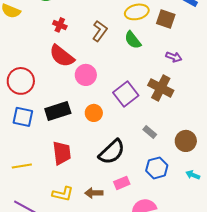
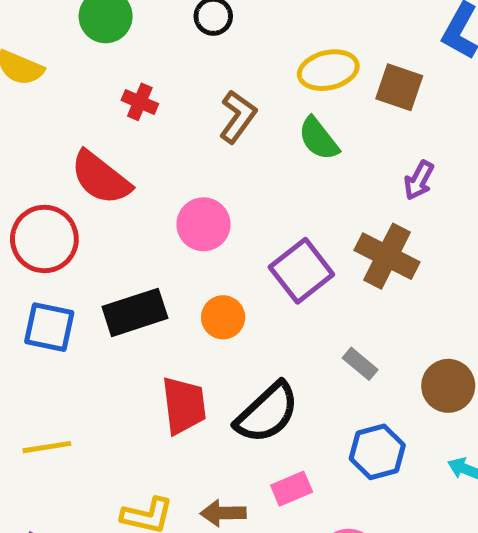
red semicircle: (62, 56) -> (101, 178), moved
purple arrow: (174, 57) -> (419, 180), turned 98
red trapezoid: (62, 153) -> (184, 405), moved

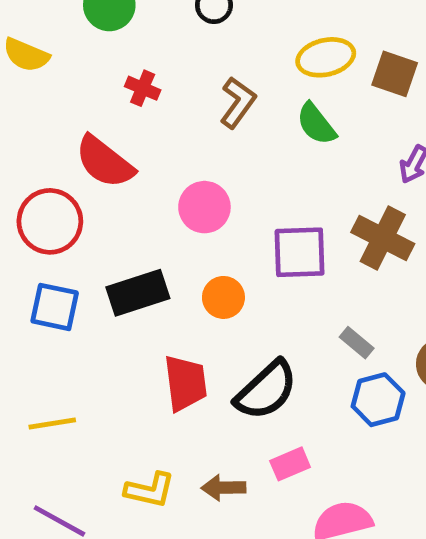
purple square: (301, 271) -> (300, 252), turned 36
blue hexagon: (377, 452) -> (378, 400), moved

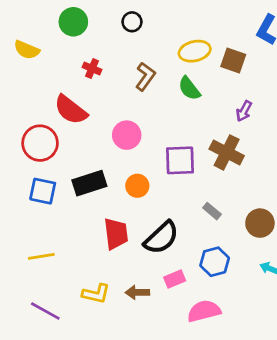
blue hexagon: (378, 400) -> (215, 262), moved

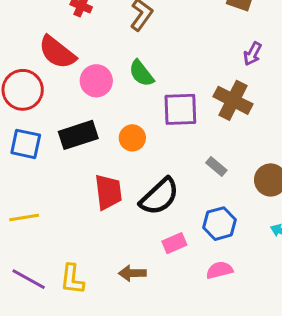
green semicircle: (189, 88) -> (141, 73), moved
pink circle: (127, 135) -> (96, 81), moved
brown arrow: (137, 292) -> (132, 273), moved
yellow L-shape: (96, 294) -> (72, 279), moved, turned 84
pink semicircle: (204, 311) -> (219, 270), moved, size x0.7

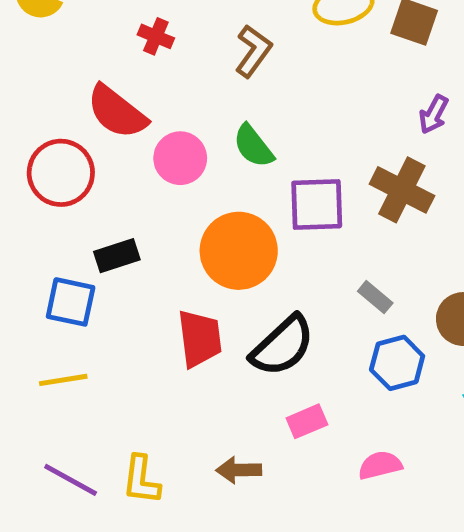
black rectangle: (78, 135) -> (117, 256), moved, size x0.7
orange circle: (132, 138) -> (239, 251), size x1.8
blue square: (26, 144) -> (71, 302), moved
blue hexagon: (219, 224) -> (397, 363), moved

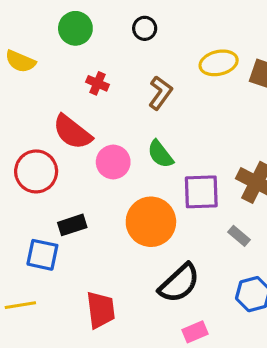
gray rectangle: (375, 297) -> (239, 236), moved
red trapezoid: (200, 339) -> (101, 310), moved
yellow line: (63, 380) -> (20, 305), moved

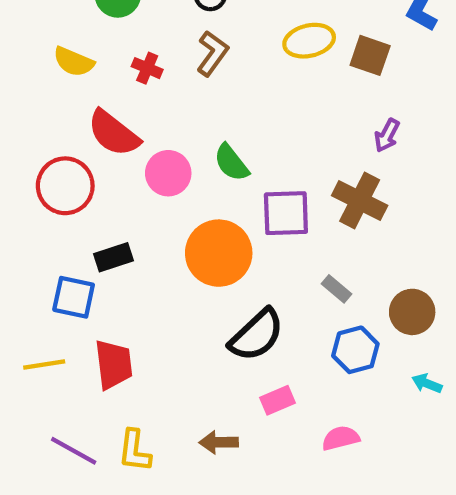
yellow semicircle: (20, 61) -> (74, 62), moved
brown L-shape: (160, 93) -> (212, 53), moved
gray rectangle: (239, 236) -> (336, 289), moved
red trapezoid: (101, 310) -> (114, 365), moved

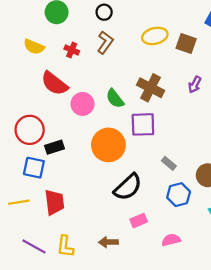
red circle: (65, 186) -> (30, 130), moved
brown cross: (360, 201) -> (151, 88), moved

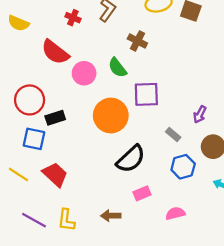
yellow semicircle: (34, 47) -> (18, 23), moved
purple arrow: (195, 85) -> (200, 114), moved
brown cross: (151, 88) -> (137, 41), moved, size x0.7
yellow line: (19, 202) -> (18, 174), turned 42
red trapezoid: (54, 202) -> (55, 174), turned -40

